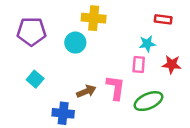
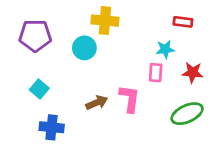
green ellipse: (148, 101) -> (187, 114), moved
blue cross: (63, 113) -> (52, 127), moved

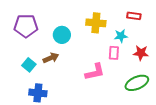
yellow cross: (105, 21) -> (96, 23), moved
pink L-shape: (130, 99) -> (95, 72), turned 70
brown arrow: (97, 103) -> (51, 58), moved

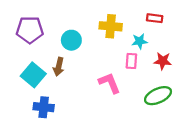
brown arrow: (51, 58) -> (59, 67), turned 126
cyan square: (29, 65) -> (33, 75), size x1.5
pink L-shape: (95, 72) -> (109, 83), turned -100

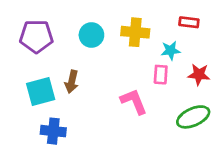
cyan circle: (71, 40) -> (91, 35), moved
cyan square: (33, 75) -> (41, 92), turned 35

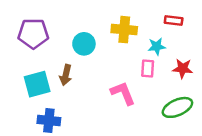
cyan circle: (91, 35) -> (84, 44), moved

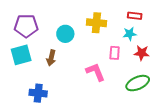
cyan star: (157, 46) -> (130, 34), moved
cyan square: (37, 84) -> (21, 55), moved

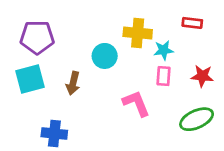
cyan circle: (65, 34) -> (105, 56), moved
cyan star: (130, 34) -> (164, 50), moved

